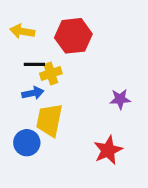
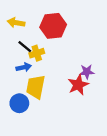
black line: (34, 64) -> (25, 47), turned 40
red star: (108, 150) -> (78, 85), moved

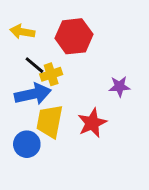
blue arrow: (24, 67) -> (33, 94), size x1.6
purple star: (87, 72) -> (120, 86), moved
red star: (78, 85) -> (92, 123), moved

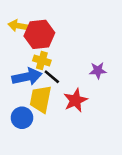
red hexagon: (74, 36) -> (39, 34), moved
black line: (34, 65) -> (52, 77), moved
yellow cross: (51, 74) -> (42, 61), turned 35

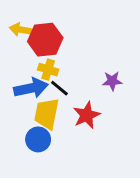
blue circle: (22, 118) -> (38, 139), moved

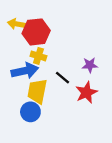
black line: (59, 88) -> (62, 78), moved
red star: (87, 115) -> (86, 92), moved

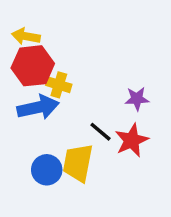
red hexagon: (36, 32) -> (33, 66), moved
black line: (62, 78) -> (100, 132), moved
yellow trapezoid: (37, 91) -> (78, 163), moved

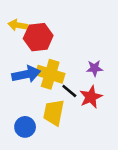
red hexagon: (33, 66) -> (38, 37), moved
yellow cross: (59, 85) -> (50, 74), moved, size x1.6
blue circle: (47, 170) -> (25, 127), moved

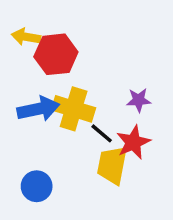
yellow trapezoid: (54, 113) -> (112, 165), moved

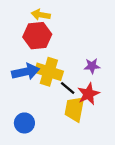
yellow arrow: (26, 37) -> (41, 15), moved

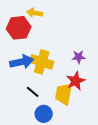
red hexagon: (37, 36) -> (19, 28), moved
black line: (68, 88) -> (33, 92), moved
blue circle: (24, 123) -> (44, 114), moved

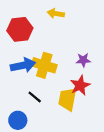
yellow arrow: (35, 13) -> (56, 14), moved
blue circle: (44, 114) -> (18, 120), moved

